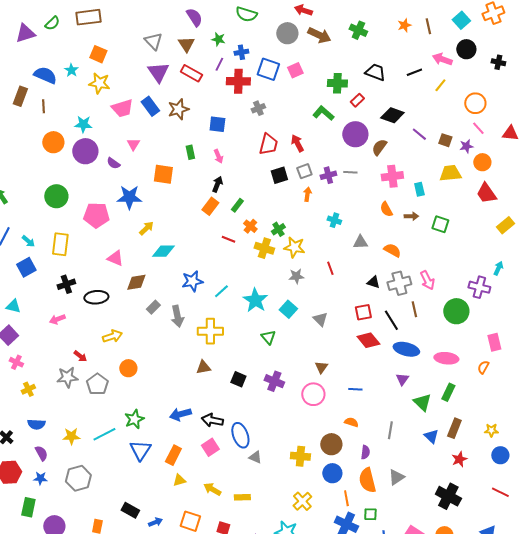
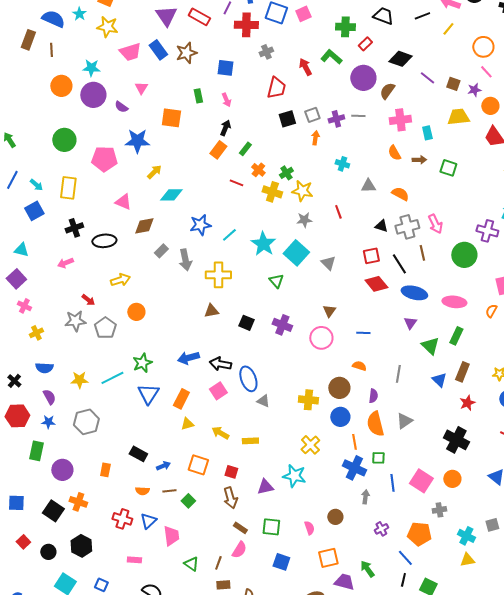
red arrow: (297, 143) -> (305, 67), moved
cyan square: (288, 309) -> (296, 253), size x1.4

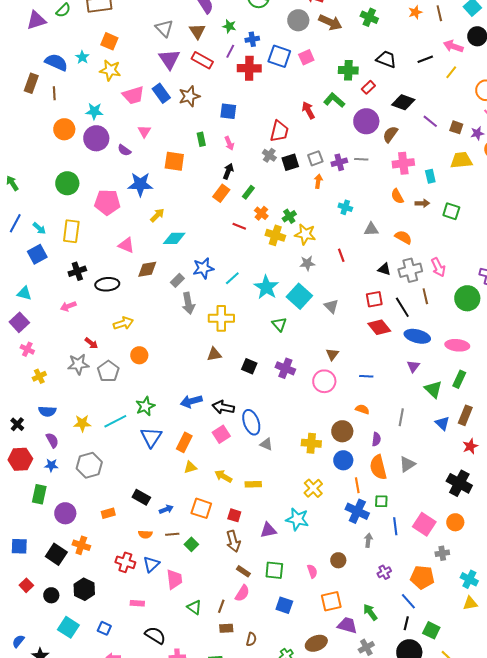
gray cross: (266, 52) -> (269, 155), moved, turned -32
gray rectangle: (161, 251) -> (177, 280), moved
orange rectangle: (105, 470) -> (108, 513), turned 64

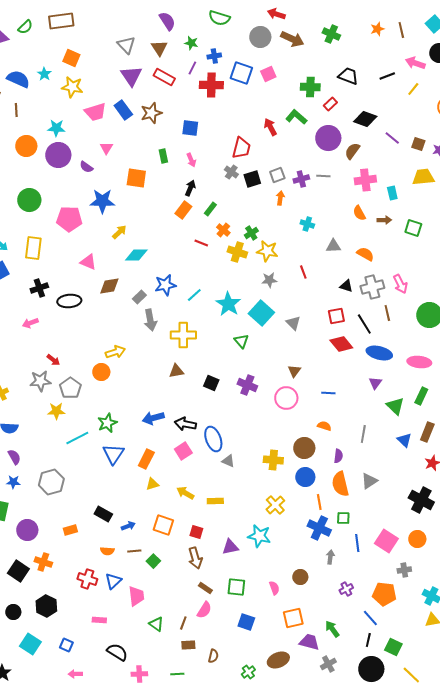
yellow arrow: (123, 323) -> (115, 352), moved
yellow star: (82, 423) -> (56, 411), moved

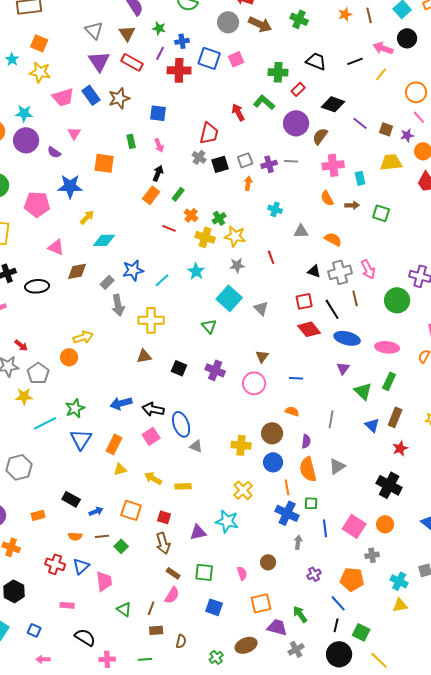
cyan star: (228, 304) -> (196, 271), moved, size x0.7

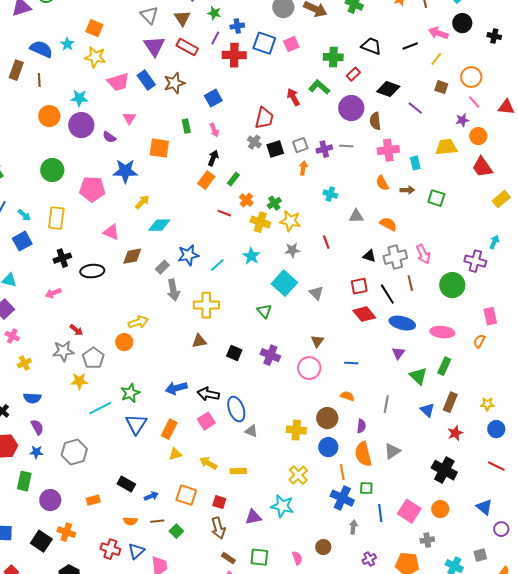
blue square: (158, 113) -> (213, 98), turned -36
brown square: (386, 129) -> (441, 87), moved
brown semicircle: (320, 136) -> (375, 121), turned -42

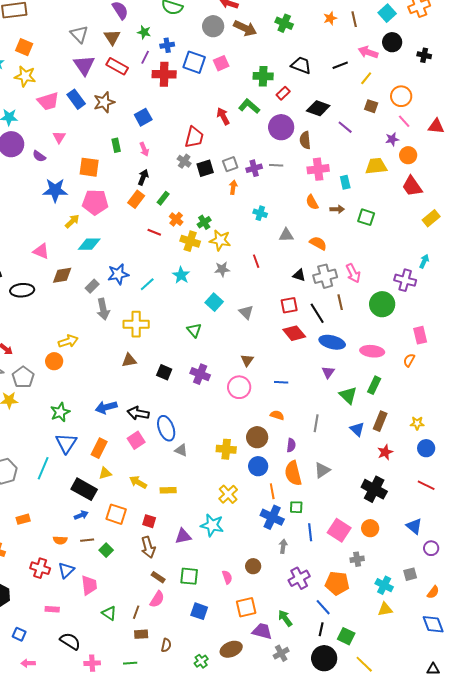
pink pentagon: (92, 189) -> (95, 202), moved
cyan square: (284, 283) -> (214, 302), size x0.7
cyan line: (100, 408) -> (43, 468), moved, turned -40
black rectangle: (126, 484) -> (84, 489), moved, size x1.4
purple cross: (369, 559) -> (299, 578), size x1.5

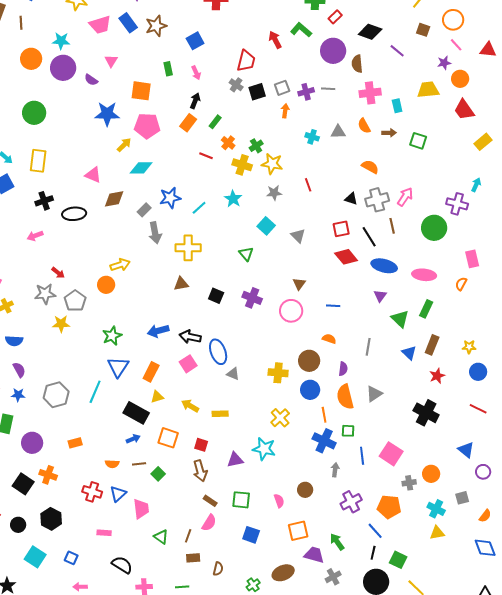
gray triangle: (286, 235) -> (338, 132), moved
pink arrow: (353, 273) -> (405, 197), turned -120
orange circle: (370, 528) -> (431, 474), moved

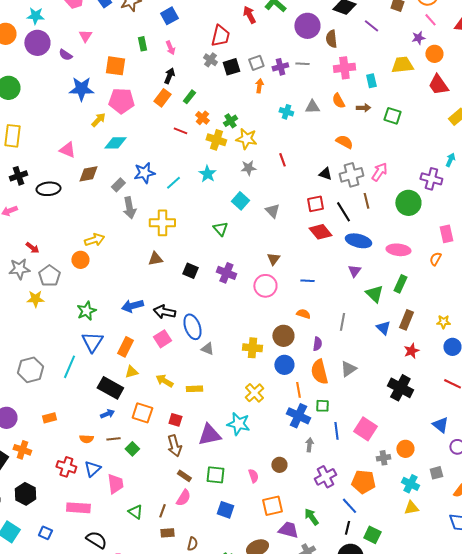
purple triangle: (235, 460) -> (209, 435), size x1.4
pink rectangle: (104, 533) -> (78, 508), size x1.6

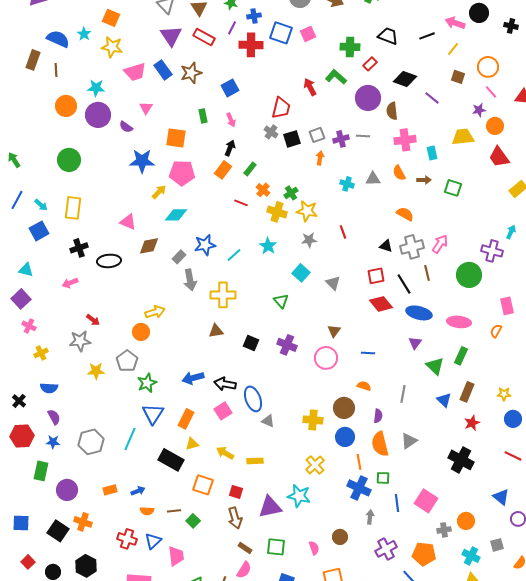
gray pentagon: (49, 276) -> (127, 361), moved
blue arrow: (107, 414) -> (138, 491), moved

